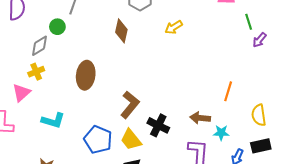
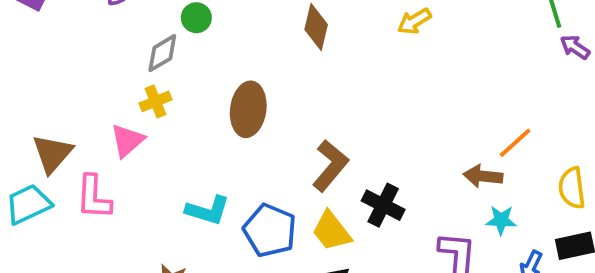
purple arrow: (259, 40) -> (575, 47), turned 84
orange line: (228, 91) -> (515, 143), turned 30
brown arrow: (200, 118) -> (483, 176), moved
cyan L-shape: (53, 120) -> (208, 210), moved

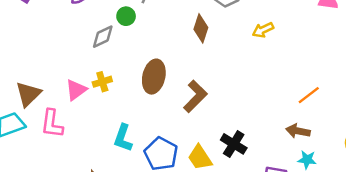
yellow cross: (155, 101) -> (102, 82), moved
orange line: (515, 143) -> (309, 95), moved
brown L-shape: (330, 166) -> (195, 96), moved
cyan L-shape: (208, 210) -> (123, 138), turned 88

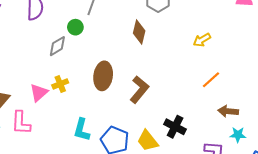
yellow arrow: (263, 30) -> (202, 40), moved
orange line: (309, 95) -> (211, 80), moved

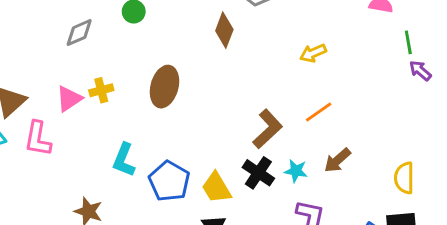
gray diamond: (57, 46) -> (79, 33), moved
brown L-shape: (139, 89) -> (268, 129), moved
brown arrow: (228, 111) -> (337, 160), turned -54
cyan star: (238, 135) -> (296, 171), moved

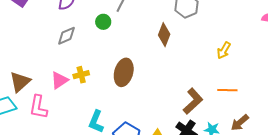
yellow arrow: (313, 53) -> (224, 50), turned -36
orange line: (319, 112) -> (227, 90), turned 36

